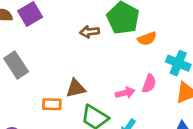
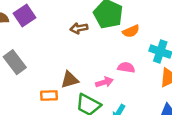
pink semicircle: (149, 84) -> (126, 67), moved, turned -98
pink arrow: (125, 93) -> (104, 82), moved

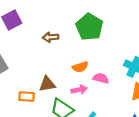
brown arrow: (79, 28) -> (51, 37), moved
orange semicircle: (131, 31) -> (80, 67), moved

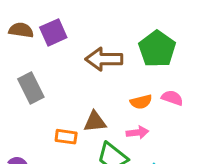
brown arrow: (51, 37) -> (104, 59), size x1.6
pink semicircle: (101, 78) -> (172, 98), moved

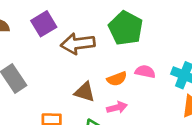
purple square: (53, 32) -> (44, 24), moved
brown triangle: (95, 122) -> (85, 92), moved, turned 30

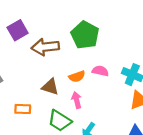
pink arrow: (117, 107) -> (77, 100), turned -91

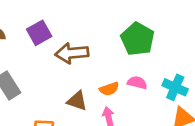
green pentagon: (85, 35) -> (138, 39), moved

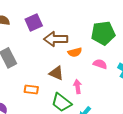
green pentagon: (138, 39) -> (103, 33), turned 30
orange semicircle: (109, 89) -> (75, 52), moved

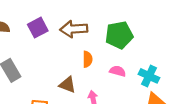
brown arrow: (56, 39) -> (74, 29), moved
orange semicircle: (75, 52) -> (87, 59), turned -72

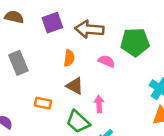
orange semicircle: (87, 59) -> (69, 58), moved
pink semicircle: (118, 71) -> (107, 61), moved

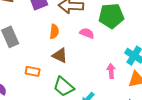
pink arrow: (99, 104) -> (111, 71), moved

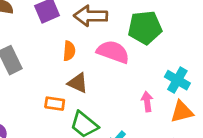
pink semicircle: (87, 33) -> (113, 52), size x1.6
orange rectangle: (33, 71) -> (55, 104), moved

